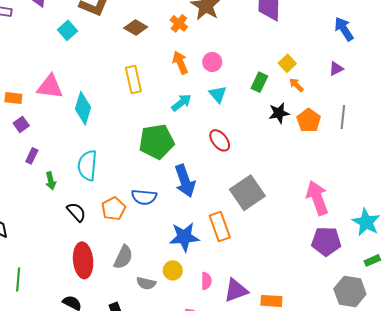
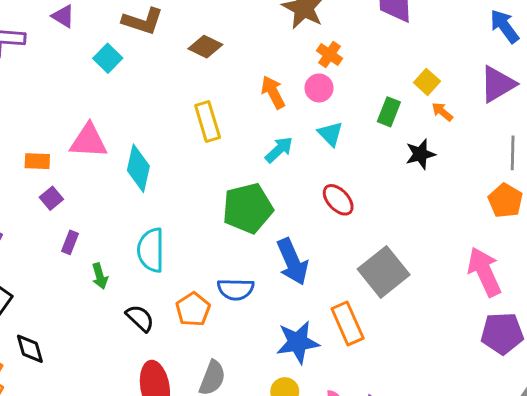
orange cross: (179, 23) -> (330, 55), moved
purple triangle: (336, 69) -> (498, 84), size x1.8
orange pentagon: (309, 120) -> (505, 201), moved

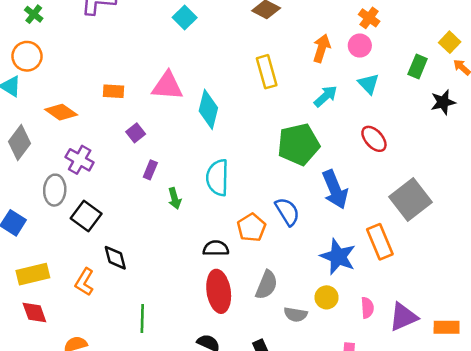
orange arrow: (273, 92) -> (322, 48), turned 44
orange rectangle: (37, 161) -> (114, 91), moved
blue semicircle: (236, 289) -> (287, 212), turned -124
black semicircle: (140, 318) -> (216, 248), moved, turned -45
blue star: (298, 342) -> (338, 257), turned 30

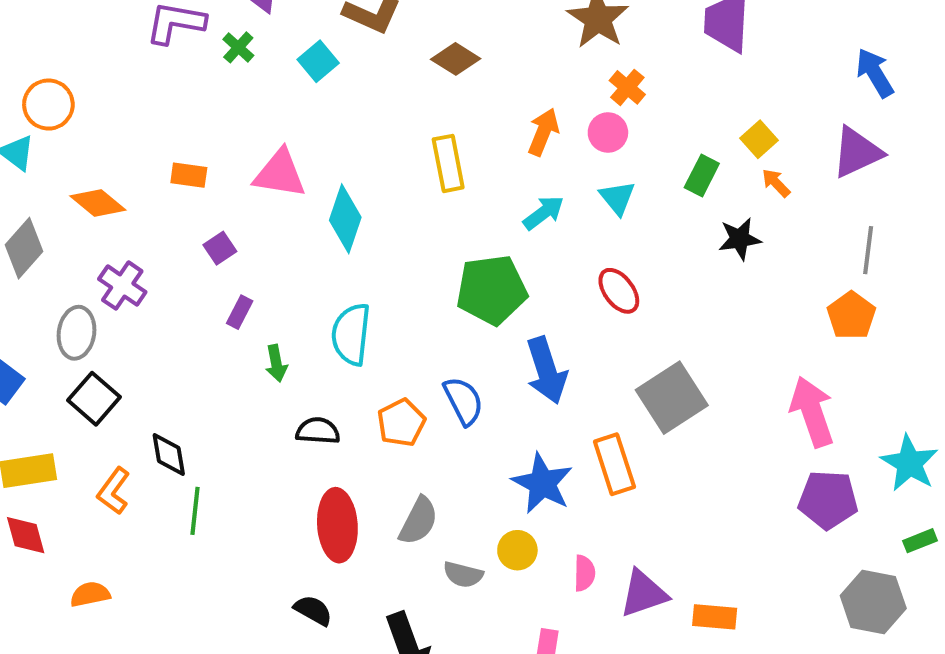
green cross: (34, 14) -> (238, 47), moved
black square: (86, 216) -> (94, 399), moved
black semicircle: (216, 248) -> (318, 431), moved
green line: (142, 318) -> (195, 511), moved

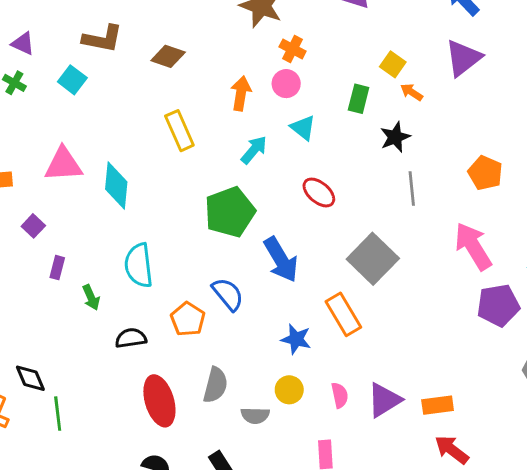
gray line: (868, 250) -> (412, 189), moved
blue star: (542, 483) -> (296, 339), size x0.7

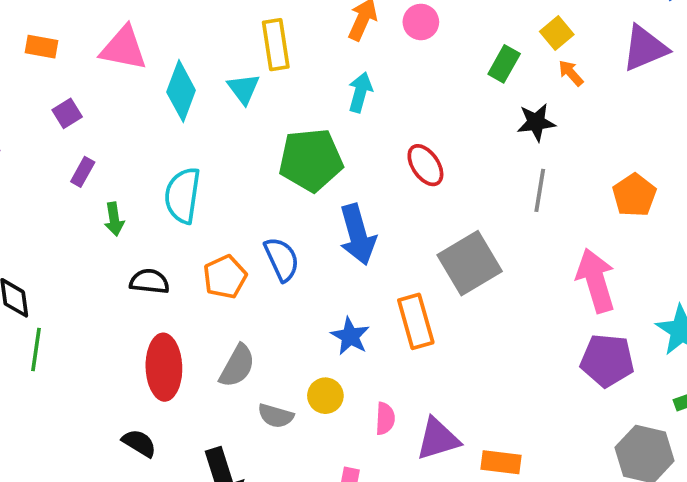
cyan triangle: (303, 128) -> (244, 89), moved
cyan arrow: (254, 150) -> (360, 92), turned -40

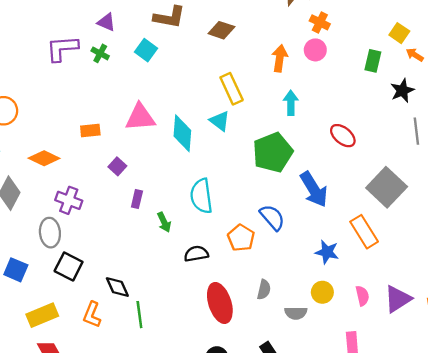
gray semicircle: (237, 366) -> (264, 290), size x0.7

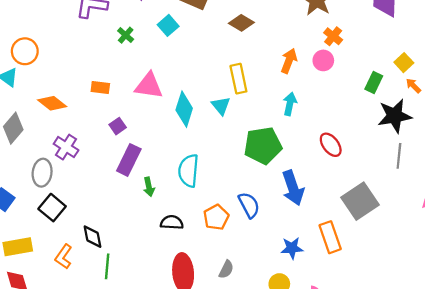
green cross: (100, 53) -> (126, 35), moved
black star: (402, 91) -> (395, 116), size x1.5
purple rectangle: (137, 199) -> (129, 160), size x1.8
blue star: (327, 252) -> (292, 248), turned -30

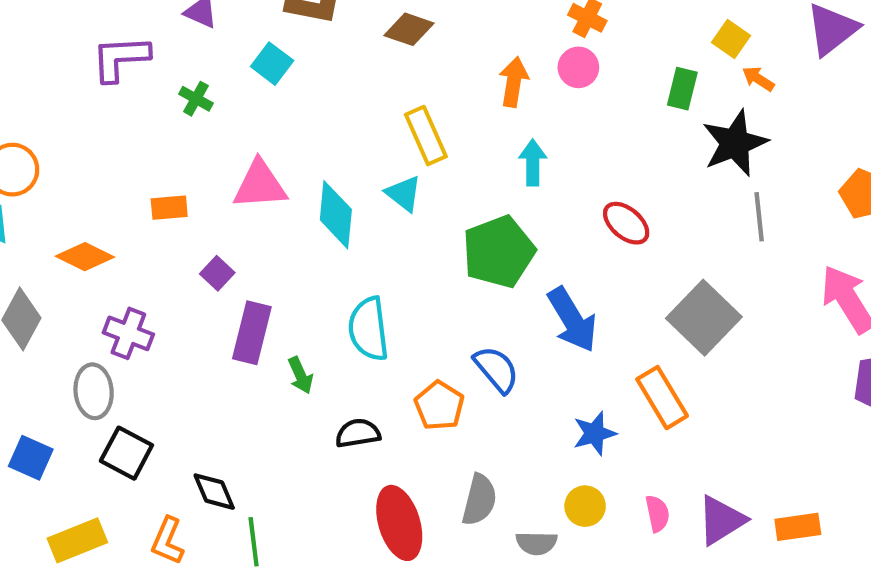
gray semicircle: (226, 269) -> (479, 500), size x1.4

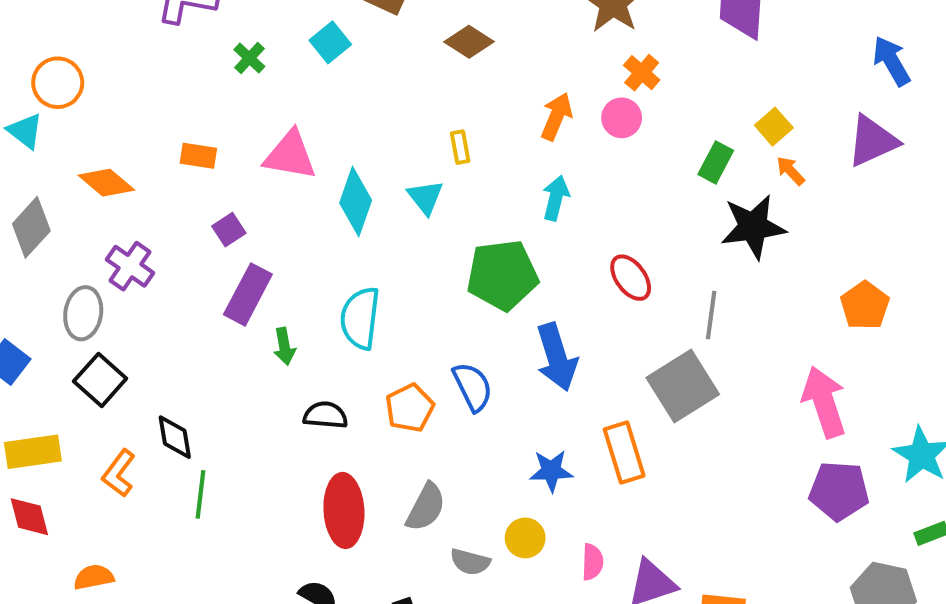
yellow rectangle: (426, 136) -> (460, 147), size x0.6
gray line: (759, 217) -> (711, 315), moved

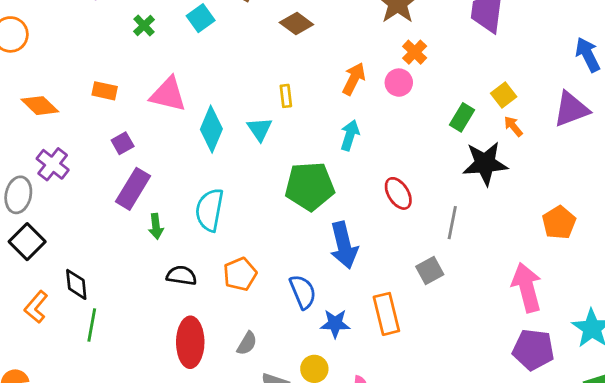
gray square: (683, 386) -> (430, 271), size x0.6
blue semicircle: (473, 387) -> (303, 292), moved
gray semicircle: (426, 507) -> (247, 343), size x0.7

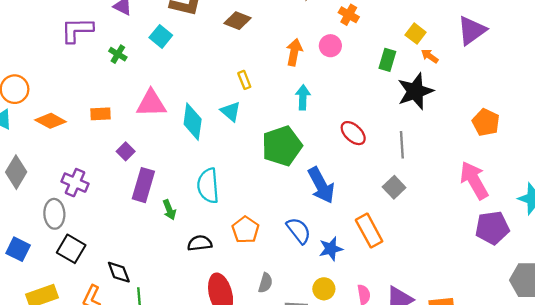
orange cross: (415, 52) -> (349, 15), moved
orange diamond: (40, 106) -> (51, 121), moved

